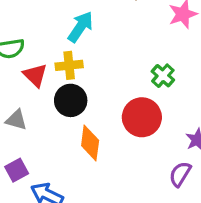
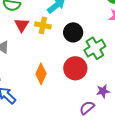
green cross: (163, 76) -> (95, 48), size x1.5
black circle: (71, 100) -> (73, 32), moved

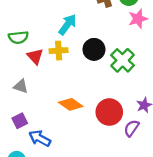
red circle: (75, 68) -> (109, 112), moved
orange diamond: (41, 74) -> (71, 104), turned -65

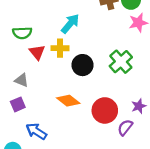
black circle: (94, 49) -> (83, 65), moved
purple square: (20, 121) -> (18, 104), moved

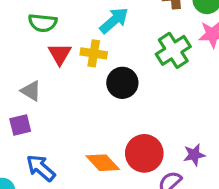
green cross: (121, 62) -> (173, 50), moved
orange diamond: (68, 101) -> (103, 163), moved

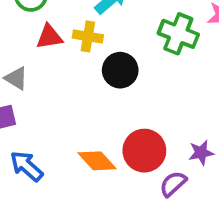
green cross: (173, 50) -> (178, 34), turned -36
red triangle: (60, 54) -> (49, 37), turned 50

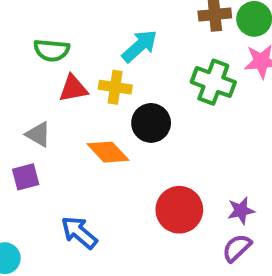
orange diamond: (97, 161) -> (108, 152), moved
blue arrow: (27, 166) -> (79, 233), moved
purple semicircle: (173, 184) -> (237, 248), moved

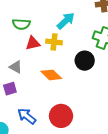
black circle: (151, 123) -> (85, 61), moved
red circle: (179, 210) -> (61, 116), moved
blue arrow: (79, 233) -> (27, 116), moved

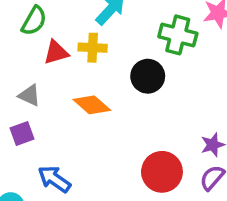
green semicircle: (21, 24) -> (34, 21), turned -60
red circle: (61, 116) -> (162, 172), moved

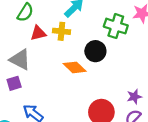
gray triangle: (29, 95) -> (20, 59), size x1.5
orange diamond: (92, 105) -> (75, 67), moved

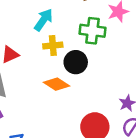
yellow cross: (61, 31) -> (53, 45), moved

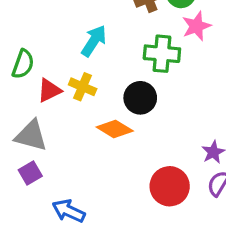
yellow cross: (53, 45) -> (83, 87), moved, turned 30

